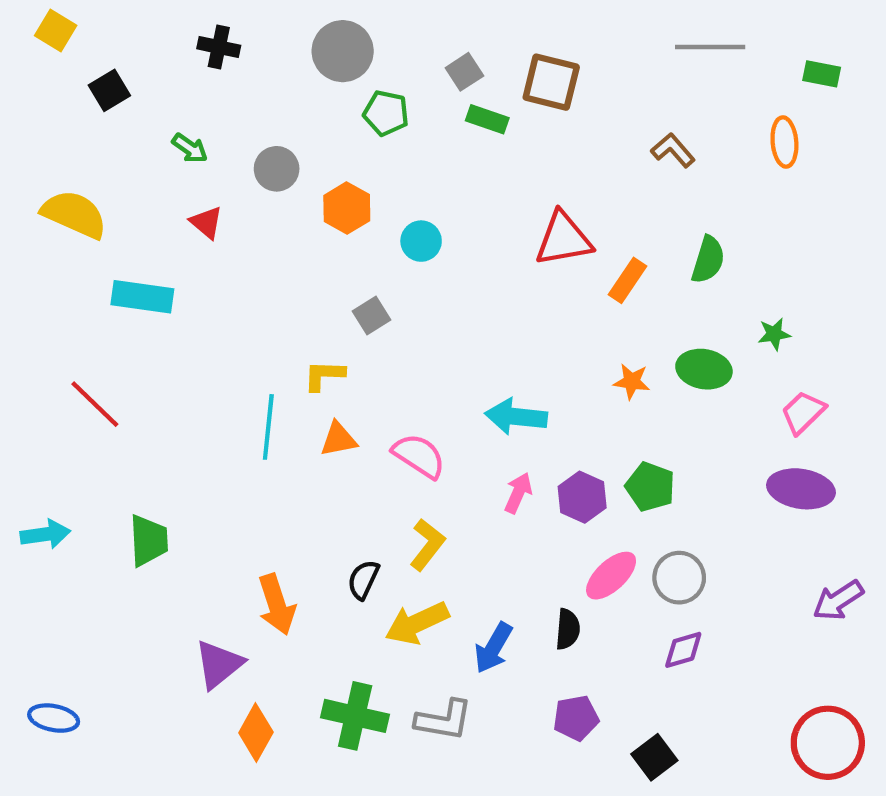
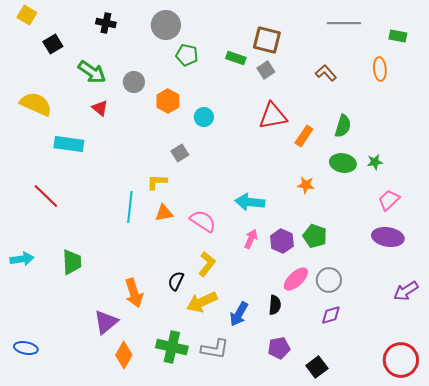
gray square: (464, 72) -> (266, 70), moved
green arrow: (190, 148) -> (92, 72), size x1.6
green ellipse: (704, 369) -> (343, 163), moved

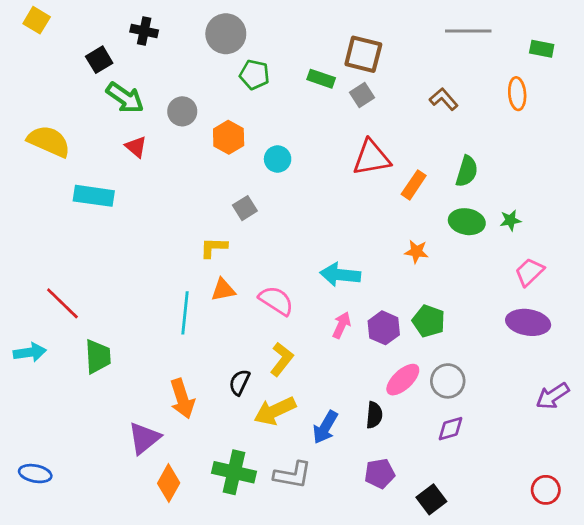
black square: (53, 44) -> (99, 60), moved
red line: (46, 196) -> (62, 303), moved
cyan line: (130, 207) -> (185, 313), moved
red circle: (401, 360) -> (546, 490), size x0.6

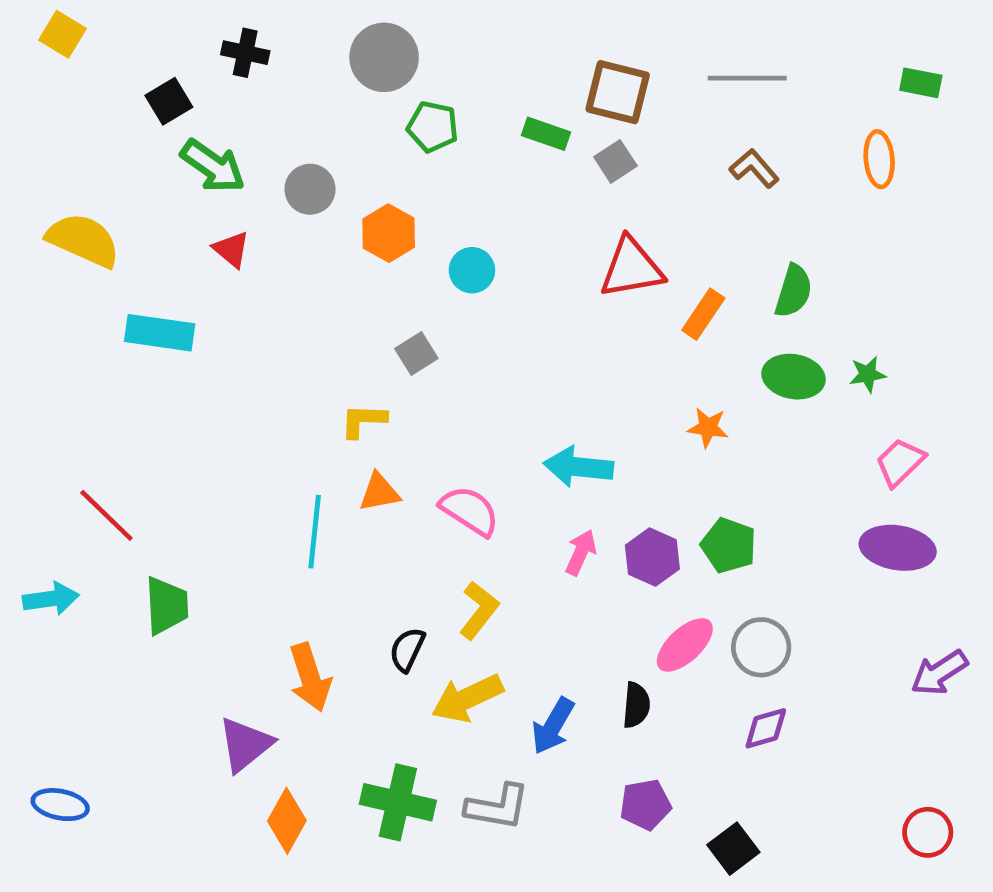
gray line: (468, 31) -> (747, 78), moved

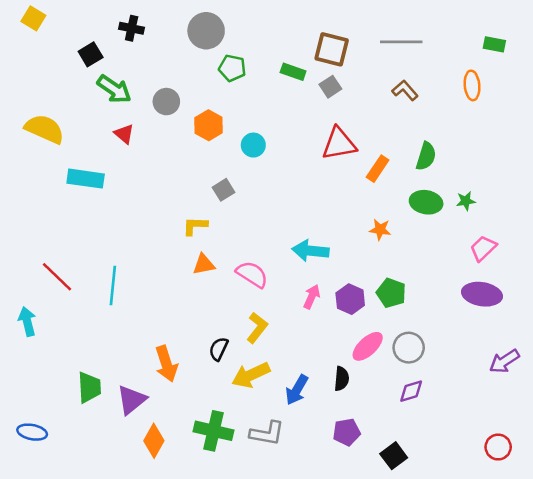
cyan line: (315, 532) -> (113, 285), moved
cyan arrow: (51, 599) -> (27, 322), turned -96
green trapezoid: (167, 606) -> (89, 387), moved

